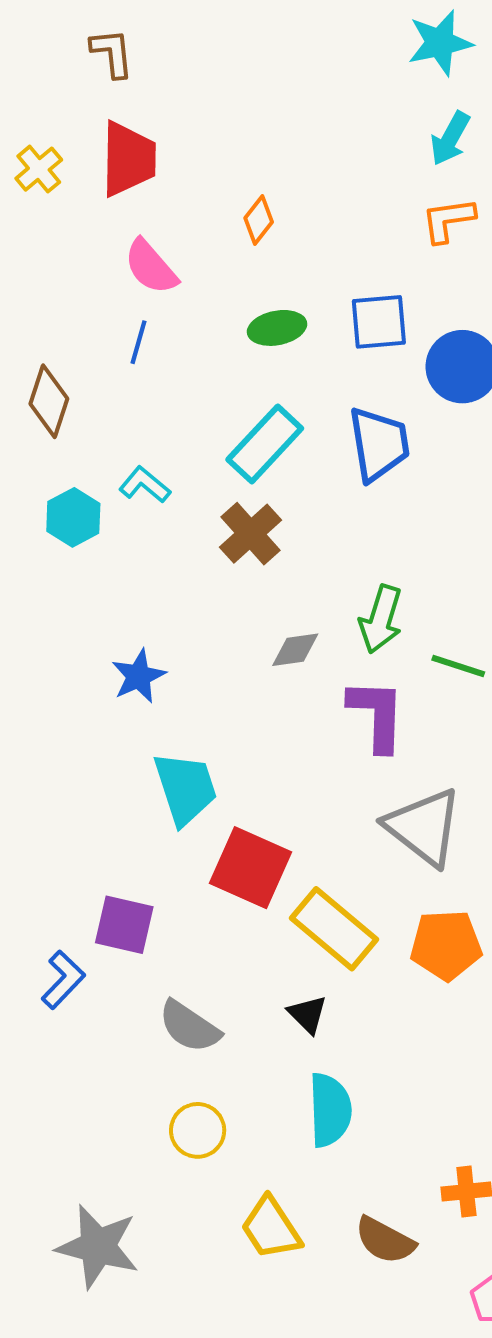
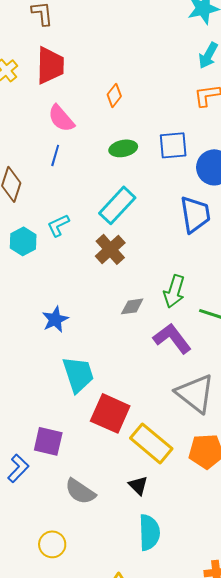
blue trapezoid: (379, 444) -> (195, 214), moved
cyan L-shape: (145, 485) -> (58, 225), turned -65
purple L-shape: (377, 715) -> (172, 338), turned -39
yellow circle: (198, 1130) -> (52, 544), moved

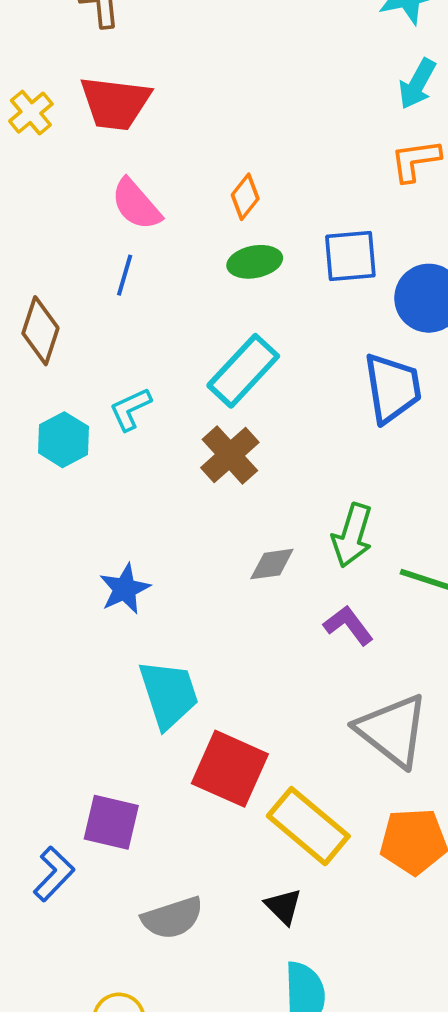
red trapezoid: (50, 65) -> (115, 103), turned 96
orange diamond: (114, 95) -> (245, 197), moved
purple L-shape: (172, 338) -> (348, 625), size x0.7
gray semicircle: (80, 491) -> (172, 918), turned -52

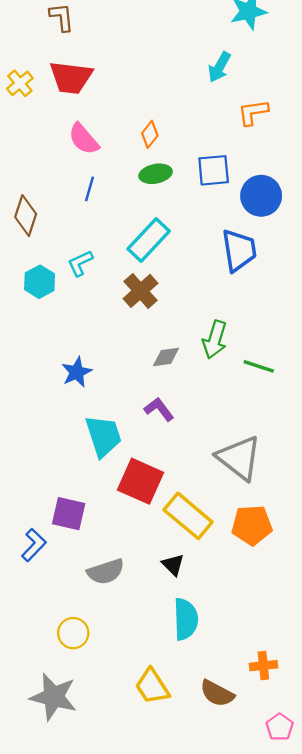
cyan arrow: (417, 84) -> (219, 67), moved
blue line: (125, 275) -> (89, 189), moved
purple L-shape: (348, 625) -> (159, 409), moved

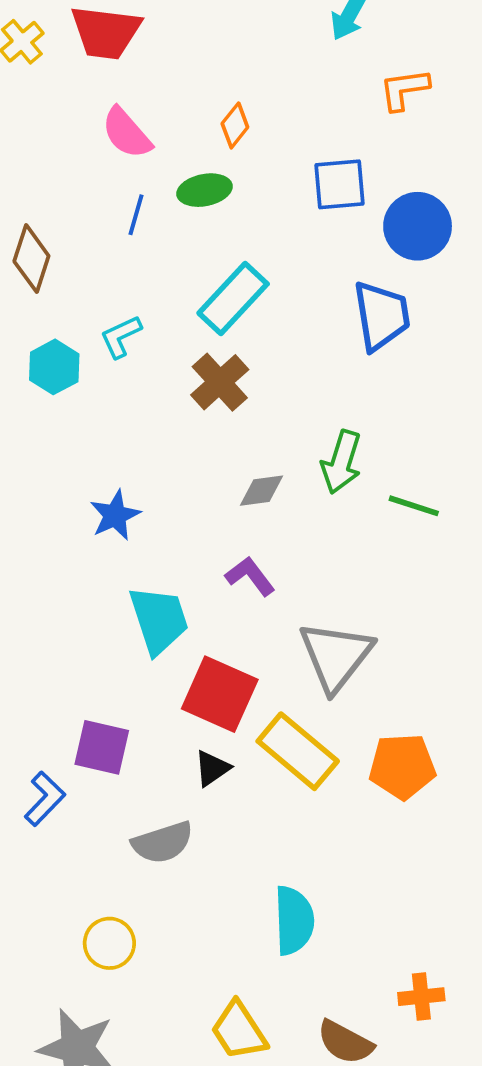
green ellipse: (156, 174) -> (205, 190), moved
gray triangle: (239, 458) -> (336, 656), moved, turned 30
black triangle: (173, 565) -> (212, 768), moved, turned 40

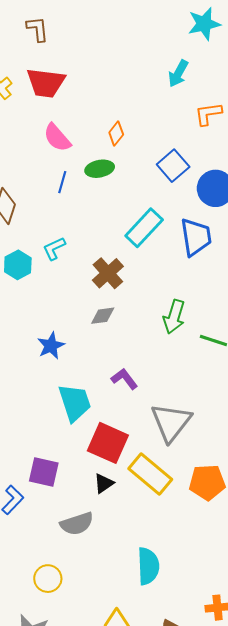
blue square: (340, 184) -> (173, 166), turned -36
cyan rectangle: (233, 299) -> (144, 228), moved
gray diamond: (262, 491) -> (103, 316), moved

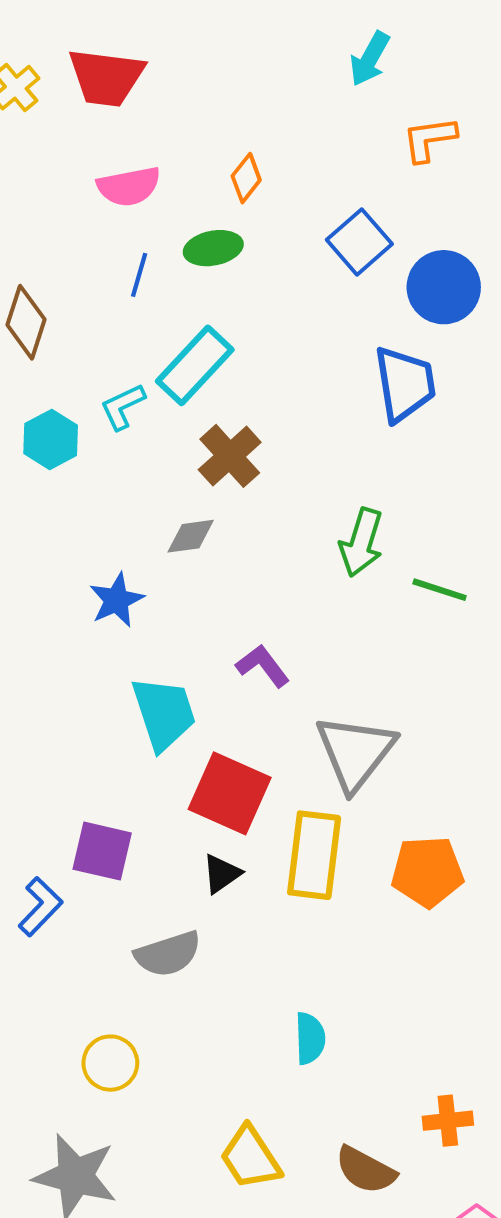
pink semicircle: (57, 138) -> (129, 186), turned -60
cyan rectangle: (144, 228) -> (195, 365), moved
gray diamond: (103, 316) -> (191, 536), moved
yellow rectangle: (150, 474) -> (314, 855), turned 57
cyan semicircle: (148, 566) -> (310, 1038), size x0.7

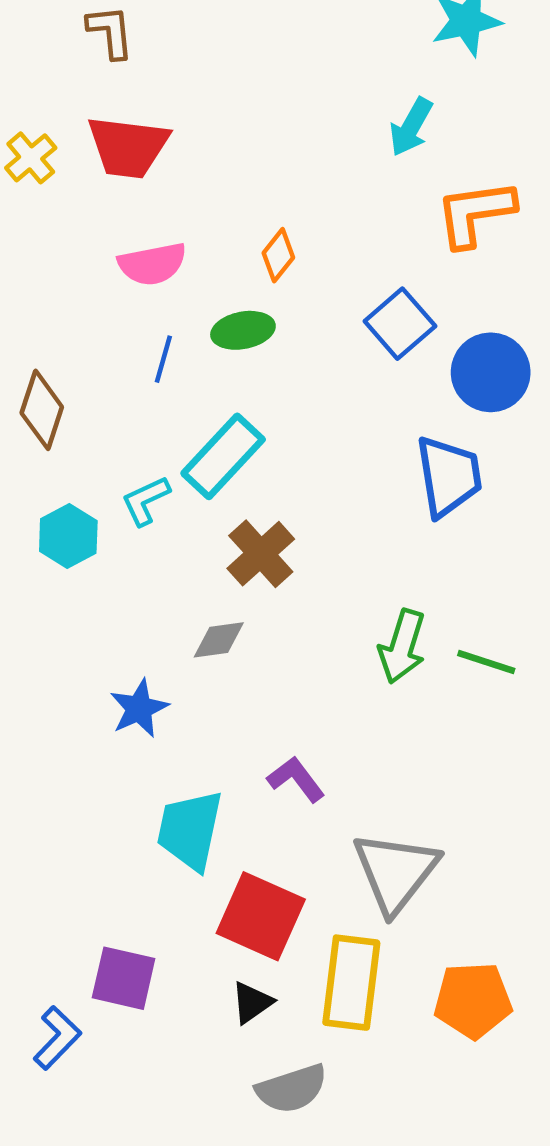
orange L-shape: (429, 139) -> (475, 213), size x1.4
green line: (440, 590) -> (486, 662), moved
cyan trapezoid: (164, 713) -> (190, 830), turned -150
gray semicircle: (168, 954) -> (292, 1089), moved

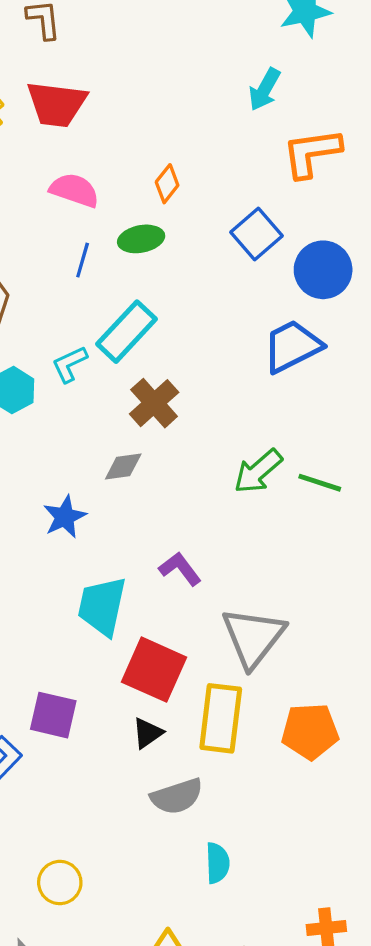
pink semicircle: (152, 264) -> (74, 190), turned -150
blue trapezoid: (449, 476) -> (292, 346), turned -108
green arrow: (402, 647) -> (258, 471), turned 32

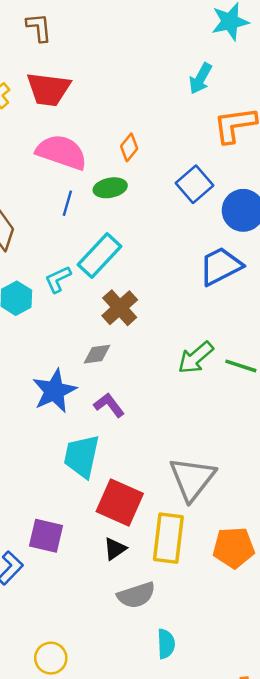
pink semicircle: (74, 190) -> (61, 152), size x1.4
blue star: (65, 517) -> (54, 391), size x1.4
purple L-shape: (180, 569) -> (109, 405), moved

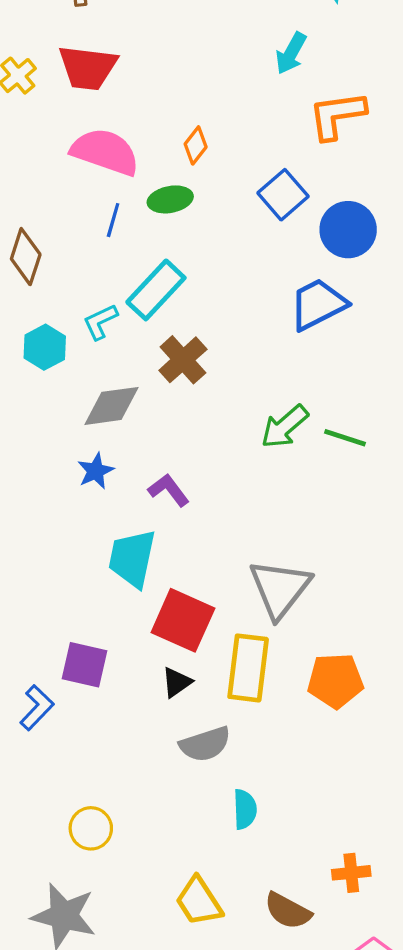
gray diamond: (97, 354) -> (111, 406), moved, size x1.5
blue star: (54, 391) -> (96, 471), size x0.6

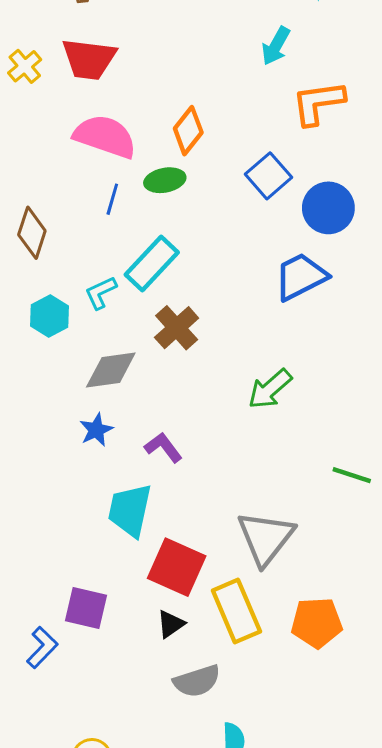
orange diamond: (196, 145) -> (188, 131), size x1.4
green line: (345, 438) -> (352, 475), moved
yellow rectangle: (248, 668) -> (236, 611), turned -30

